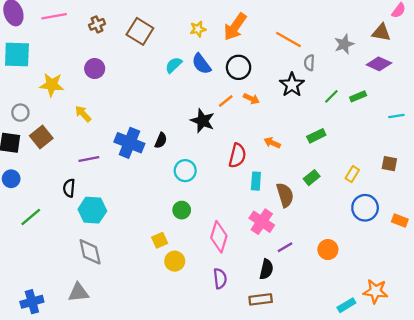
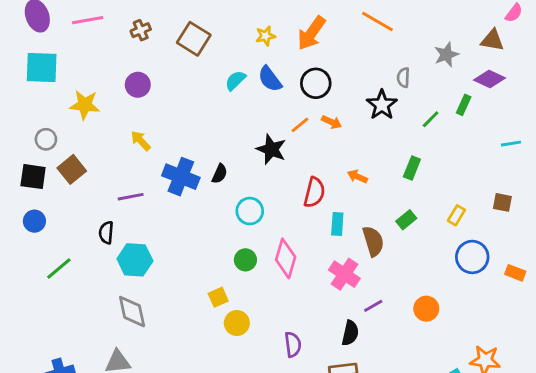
orange line: (288, 39) -> (378, 22), moved
green rectangle: (358, 96) -> (464, 105), moved, turned -42
yellow arrow: (83, 114) -> (141, 141), moved
green rectangle: (316, 136) -> (412, 168), turned -42
pink diamond: (219, 237) -> (286, 258), moved

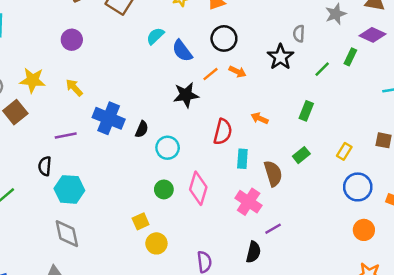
blue semicircle: (270, 79) -> (182, 51), moved
yellow star: (85, 105) -> (33, 80), moved
black star: (271, 149) -> (186, 95), turned -30
black semicircle: (220, 174) -> (142, 129), moved
orange circle: (426, 309) -> (364, 230), moved

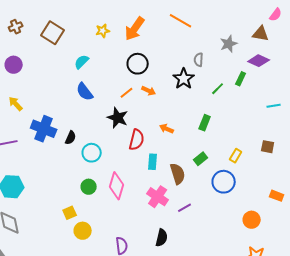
blue semicircle: (182, 51) -> (85, 92), moved
black star: (186, 95) -> (118, 118), moved, turned 30
blue circle: (358, 187) -> (224, 182), moved
purple line: (273, 229) -> (185, 208), moved

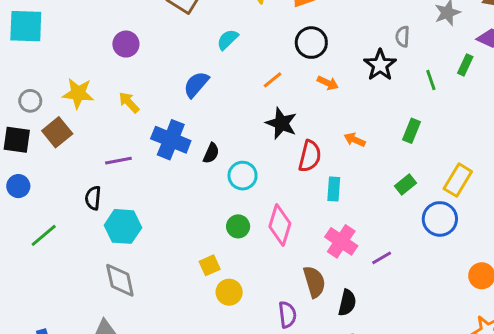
green line: (218, 89) -> (431, 80), turned -64
blue semicircle: (85, 92) -> (196, 84), moved, turned 78
orange line: (127, 93) -> (272, 80), moved
yellow rectangle: (236, 156) -> (458, 180), size x1.5
brown semicircle: (178, 174) -> (314, 282), moved

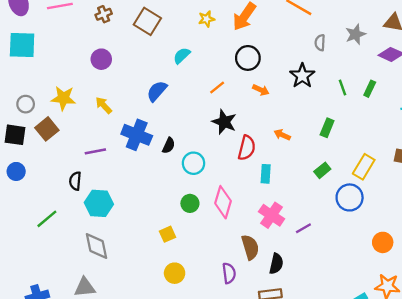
gray semicircle: (402, 37) -> (320, 43), moved
green rectangle: (465, 65) -> (370, 89), moved
green line: (44, 235) -> (47, 219), moved
yellow circle: (229, 292) -> (175, 273), moved

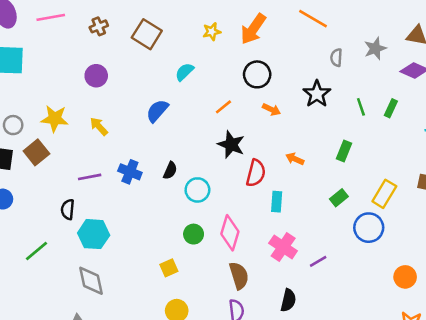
blue cross: (137, 135) -> (130, 172), moved, size x0.7
brown semicircle: (250, 247) -> (239, 276), moved

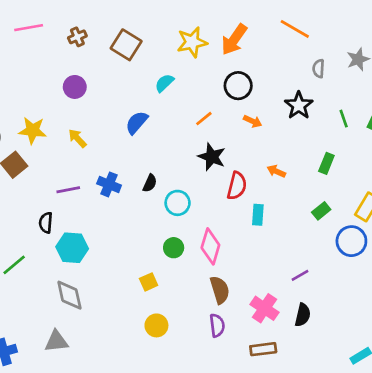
yellow star: (212, 32) -> (192, 42), size x1.6
pink cross: (283, 247) -> (264, 308), moved
black semicircle: (288, 300) -> (303, 315), moved

